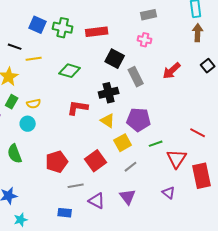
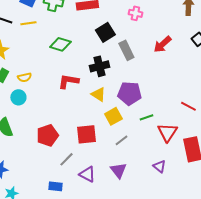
yellow line: (34, 59) -> (28, 23), moved
black square: (115, 59) -> (105, 32), turned 30
red square: (96, 161) -> (86, 134), turned 30
gray line: (76, 186) -> (66, 159), turned -35

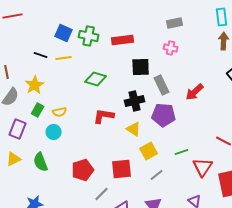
black square: (105, 32) -> (141, 67), turned 30
red arrow: (162, 44) -> (195, 92), moved
purple pentagon: (129, 93) -> (164, 115), moved

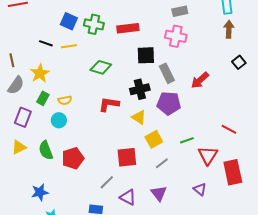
pink cross: (171, 48) -> (176, 36), size x1.5
red pentagon: (83, 170) -> (73, 158), moved

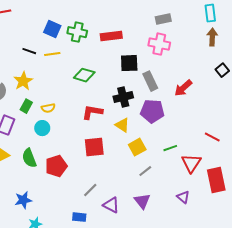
red square: (127, 157) -> (94, 147), moved

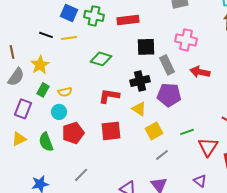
pink cross: (159, 44) -> (186, 40), moved
red arrow: (183, 88) -> (200, 72), turned 54
red pentagon: (56, 166) -> (73, 133), moved
gray line: (90, 190) -> (81, 175), moved

